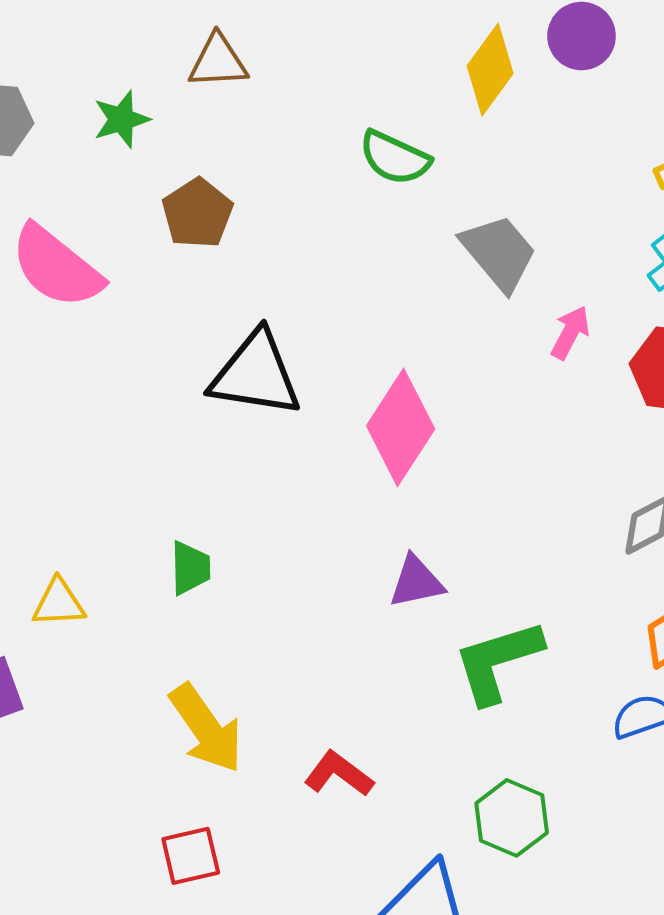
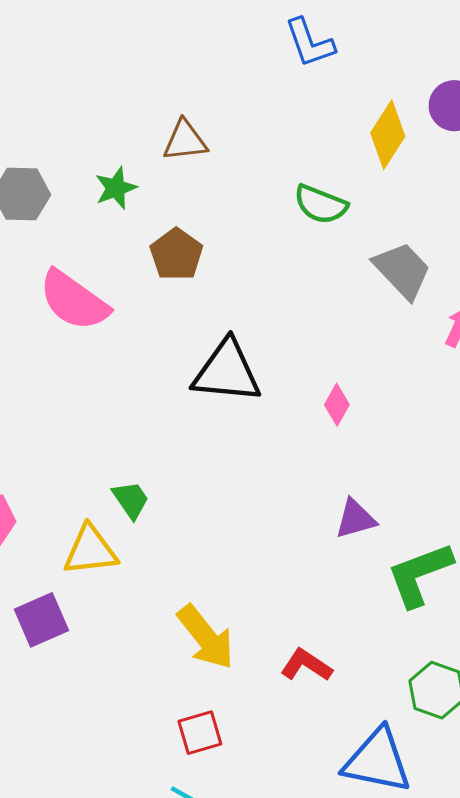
pink diamond: (401, 427) -> (337, 405), size x0.5
green trapezoid: (190, 568) -> (131, 500), moved, turned -30
yellow triangle: (59, 603) -> (90, 550), size x1.4

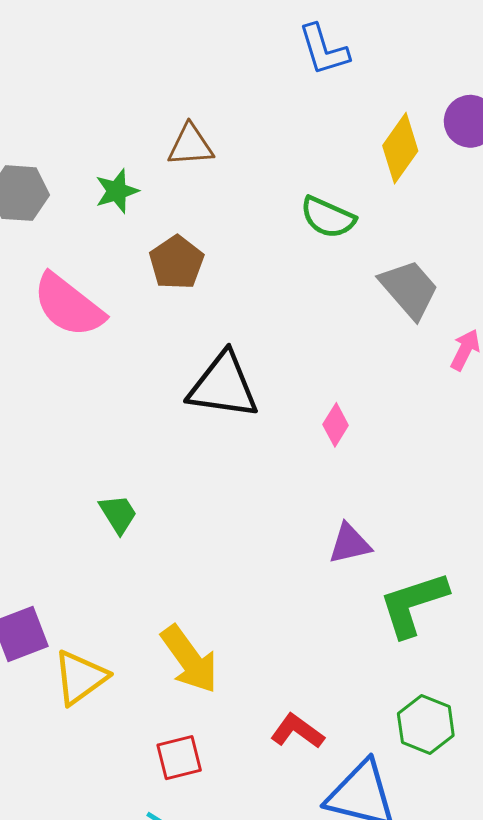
yellow triangle: (90, 550) -> (80, 677), moved, turned -32
red L-shape: (306, 665) -> (297, 731), moved

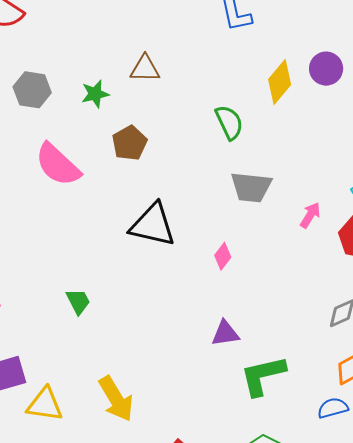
green semicircle: (328, 217) -> (229, 122), turned -144
gray trapezoid: (409, 289) -> (251, 187), moved, turned 132
yellow triangle: (80, 677) -> (45, 404), turned 39

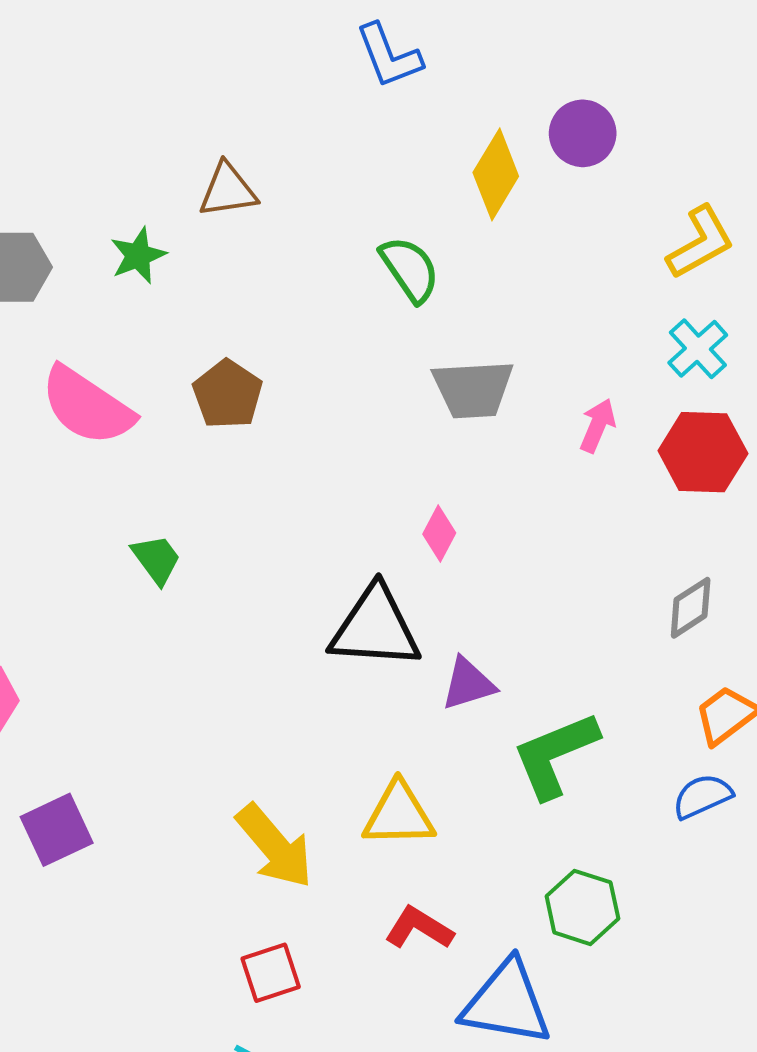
brown pentagon: (129, 143) -> (228, 394), moved
black triangle: (153, 225) -> (375, 628), moved
green trapezoid: (78, 301) -> (156, 559), moved
yellow triangle: (45, 404) -> (399, 815), moved

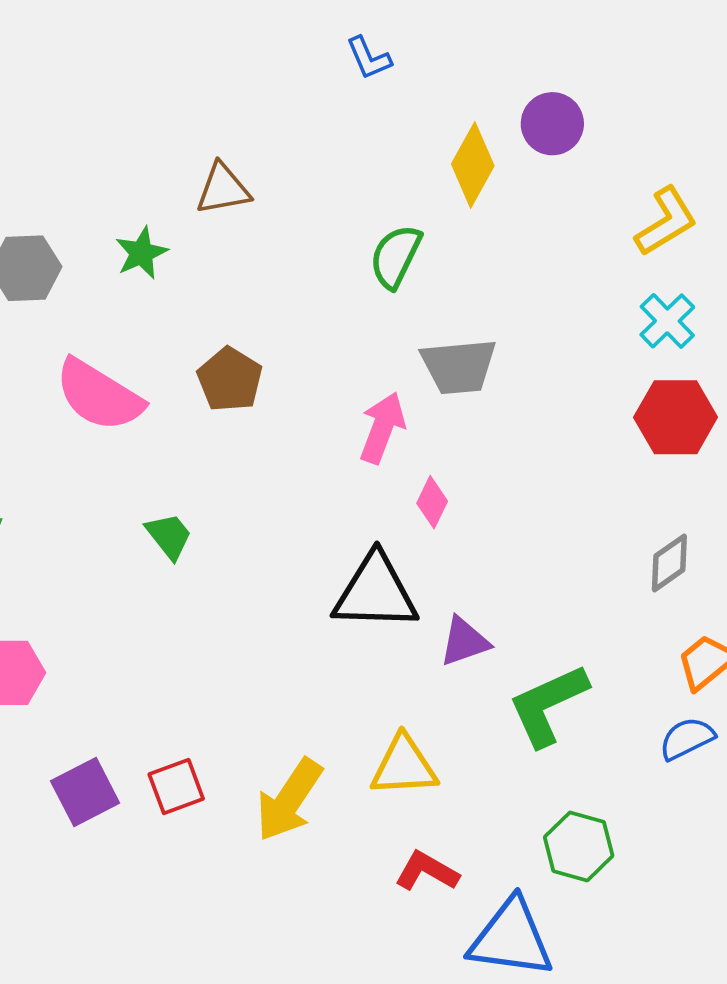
blue L-shape: (389, 56) -> (369, 58), size x0.7
green semicircle: (410, 269) -> (396, 256), turned -118
pink arrow: (598, 425) -> (382, 428), moved, size x1.4
yellow arrow: (275, 846) -> (289, 800), turned 76
red square: (271, 973) -> (176, 786), moved

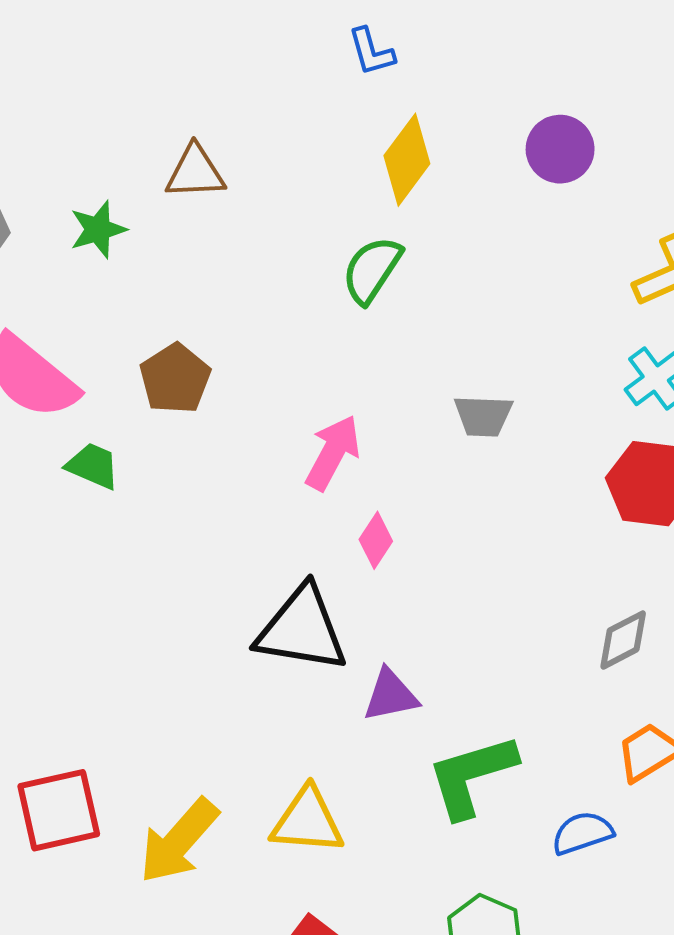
yellow diamond: (473, 165) -> (407, 160), moved
gray trapezoid: (459, 366) -> (483, 416), moved, size x0.7
green trapezoid: (169, 536) -> (93, 466), moved, turned -36
blue semicircle: (687, 739) -> (582, 833), moved
red square: (176, 786) -> (59, 810), size x1.4

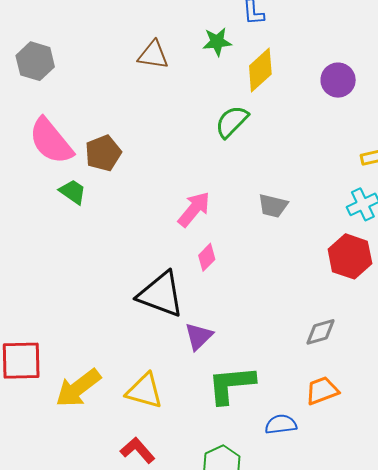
green star: (98, 229) -> (217, 42), moved
brown pentagon: (175, 379) -> (103, 153), moved
purple triangle: (390, 695) -> (199, 336), turned -44

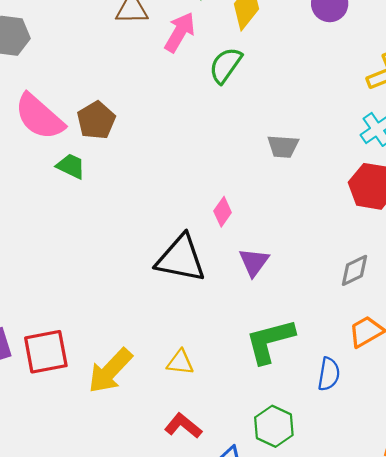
pink arrow: (194, 209) -> (180, 32), moved
purple triangle: (199, 336) -> (254, 262), moved
yellow triangle: (144, 391) -> (180, 362), size x0.7
blue semicircle: (281, 424) -> (329, 374), turned 116

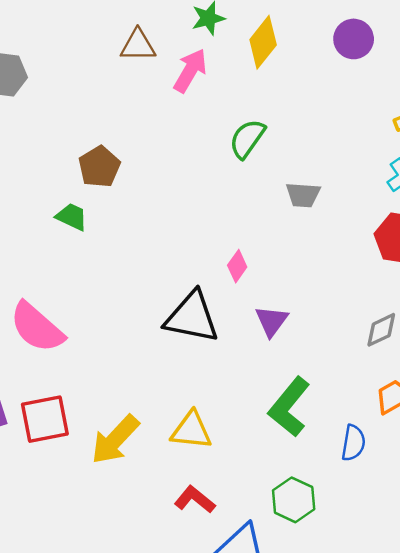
green semicircle: (225, 65) -> (247, 139), moved
pink semicircle: (39, 117) -> (37, 327), moved
green L-shape: (270, 341) -> (289, 407), turned -36
yellow triangle: (180, 362) -> (191, 430), size x1.4

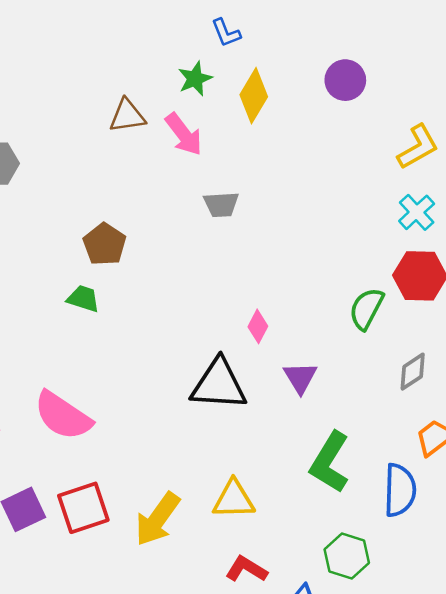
pink arrow: (190, 71) -> (184, 134), turned 120
green semicircle: (247, 139) -> (366, 309), moved
gray trapezoid: (303, 195) -> (221, 204), moved
blue semicircle: (353, 443) -> (400, 490), size x1.4

